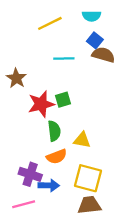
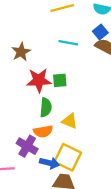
purple cross: (30, 174) -> (27, 146), moved
blue arrow: (49, 185) -> (50, 163), moved

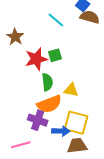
cyan line: (68, 43) -> (56, 20), turned 42
orange semicircle: (43, 131) -> (49, 104), size x1.4

